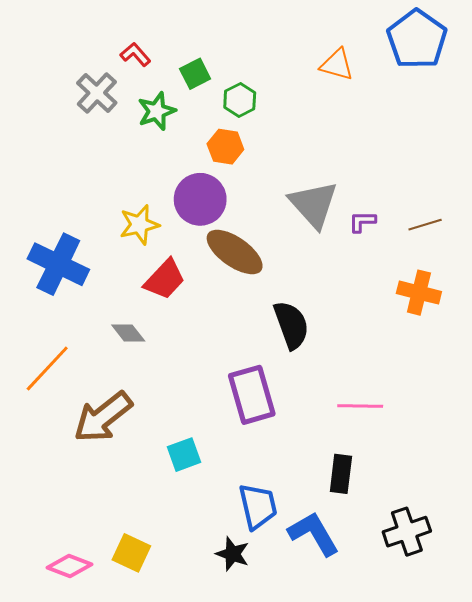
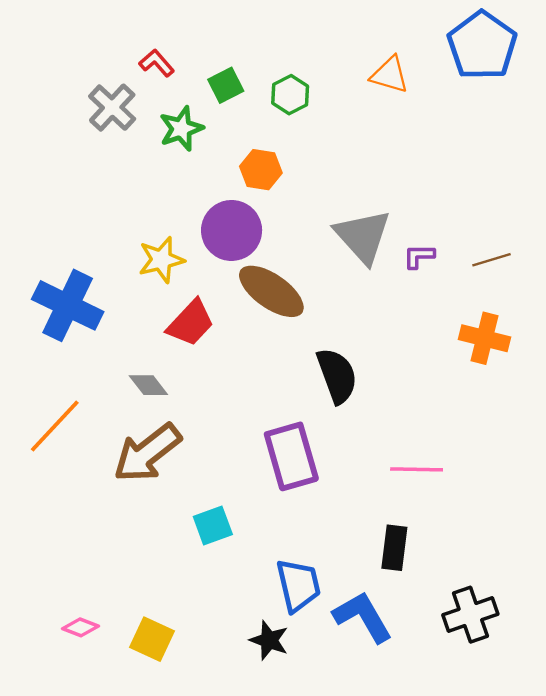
green hexagon: (240, 100) -> (290, 95), moved
brown arrow: (103, 417) -> (147, 453), moved
pink diamond: (69, 566) -> (81, 627), moved, size x0.7

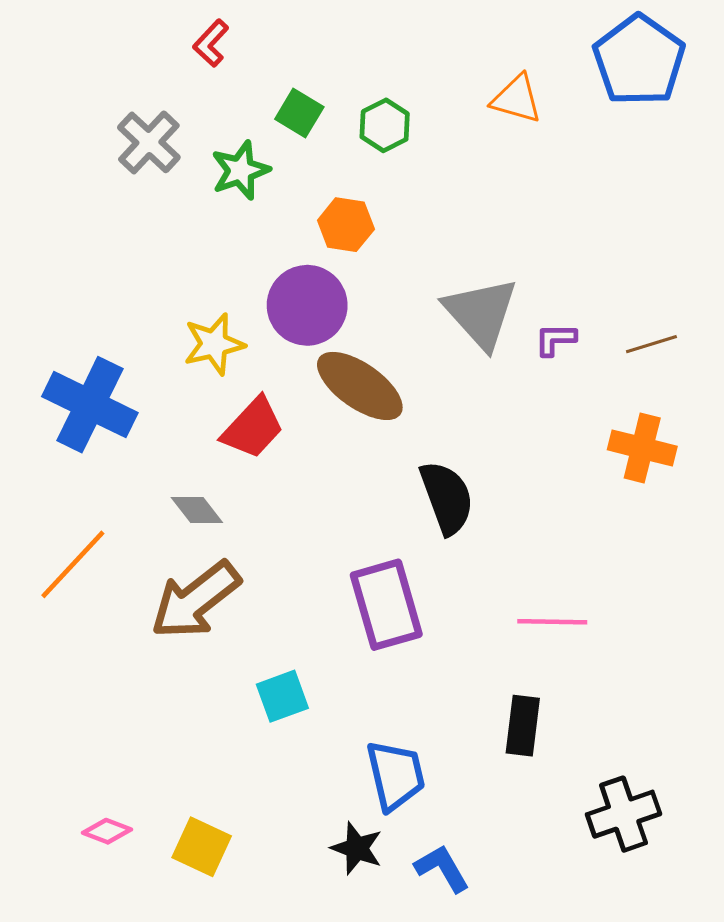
red L-shape: (157, 63) -> (211, 43), moved, turned -96
green square: (226, 85) -> (299, 113), turned -32
blue L-shape: (363, 617) -> (442, 868), moved, size x0.7

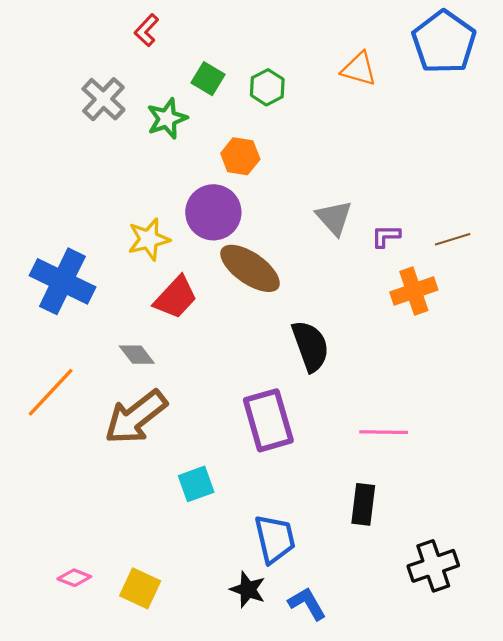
gray triangle: (481, 313) -> (334, 218), size x0.7
orange cross: (642, 448) -> (414, 291), moved, turned -33

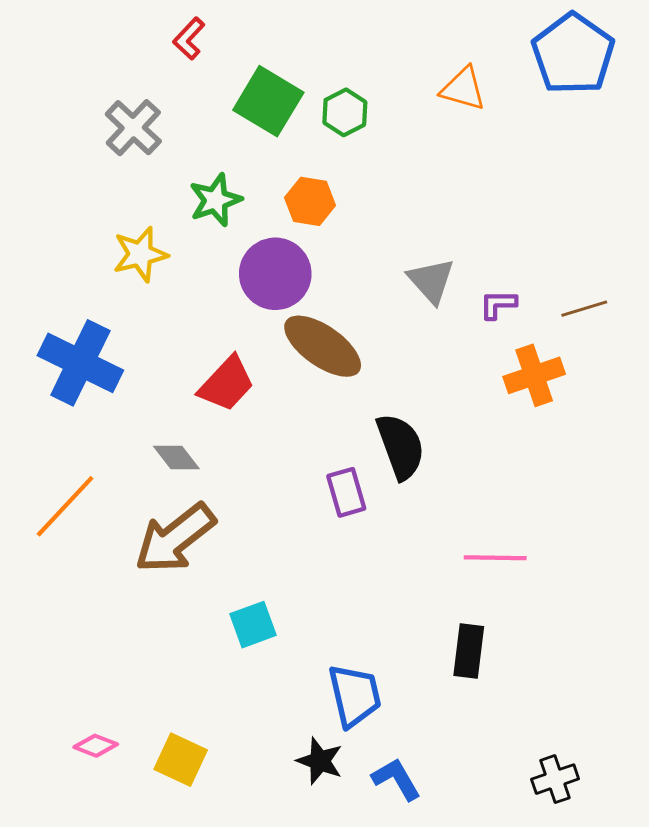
green square: (208, 79) -> (268, 101), size x1.6
green star: (167, 119) -> (215, 200), moved
yellow star: (149, 239) -> (140, 254), moved
purple rectangle: (268, 420) -> (346, 492), moved, size x0.6
black cross: (433, 566) -> (555, 779), moved, size x0.7

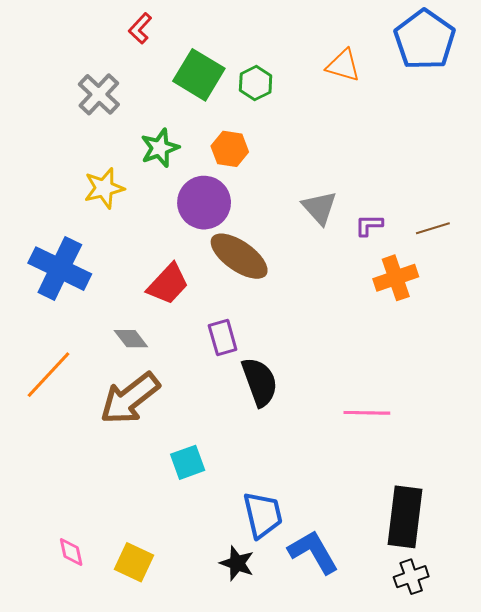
black semicircle: (401, 446) -> (260, 382), moved
purple rectangle: (346, 492) -> (223, 338), moved
black rectangle: (469, 651) -> (405, 517), moved, size x1.5
pink diamond: (96, 746) -> (71, 552), turned 56
blue L-shape: (396, 779) -> (313, 552), moved, size x1.4

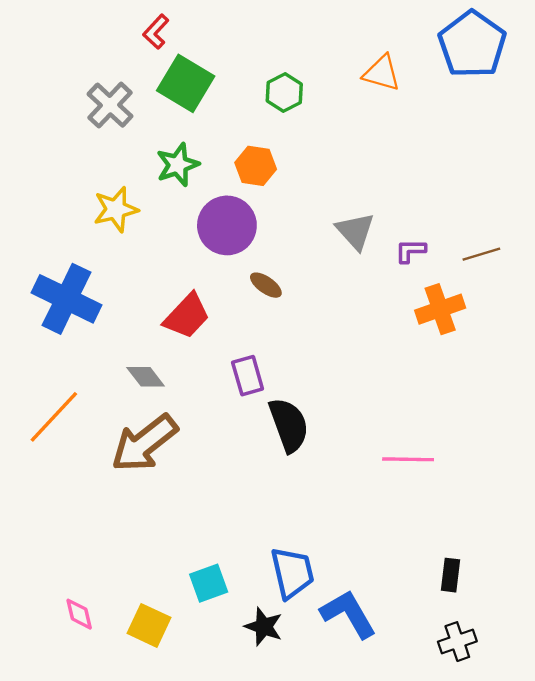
green square: (199, 75) -> (186, 83), moved
brown ellipse: (239, 256) -> (266, 285), size x0.5
cyan square: (188, 462) -> (209, 583), moved
black rectangle: (405, 517) -> (450, 575), size x0.5

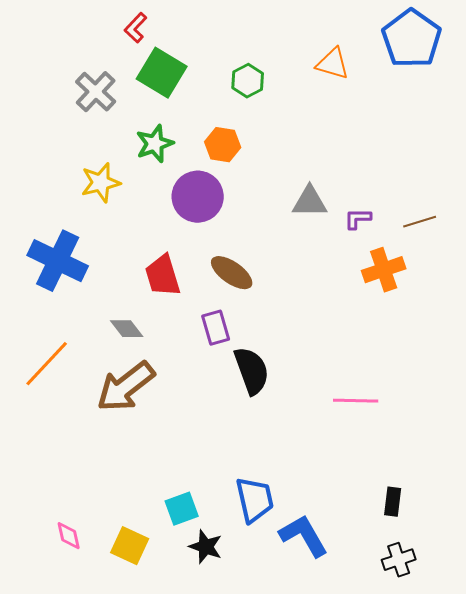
gray triangle: (355, 231) -> (310, 202), turned -48
brown ellipse: (266, 285) -> (232, 273), moved, size x1.5
red trapezoid: (187, 316) -> (163, 276), turned 120
black star: (264, 627) -> (206, 547), moved

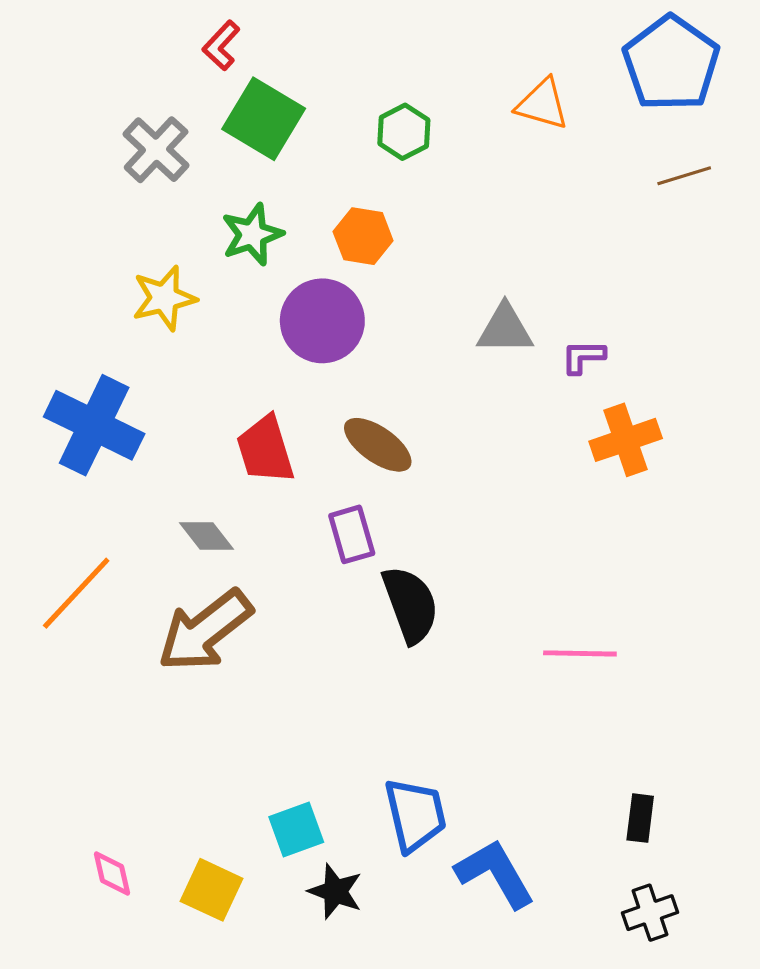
brown line: (420, 222) -> (684, 176), moved

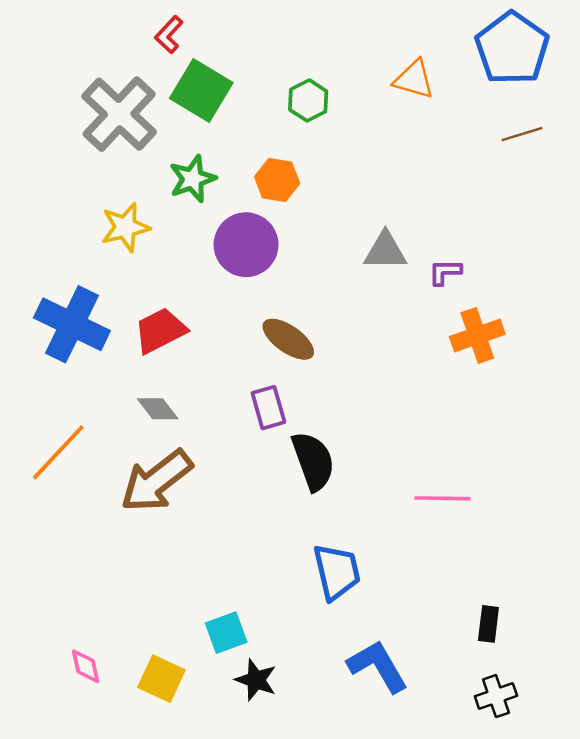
gray cross: (156, 150) -> (119, 114), size x1.5
red trapezoid: (265, 450) -> (160, 330), moved, turned 80
blue trapezoid: (415, 815) -> (337, 572), moved

